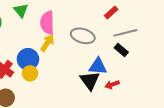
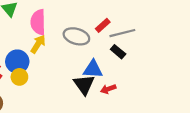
red rectangle: (111, 13) -> (103, 25), moved

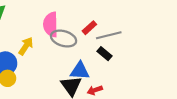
pink semicircle: (38, 22) -> (51, 25), moved

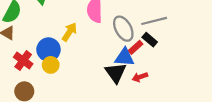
red rectangle: (89, 28) -> (135, 47), moved
gray ellipse: (64, 39) -> (123, 29), moved, turned 45

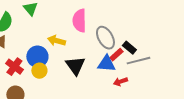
gray line: (154, 21) -> (138, 61), moved
yellow arrow: (69, 32) -> (56, 41), turned -108
black triangle: (116, 73) -> (75, 66), moved

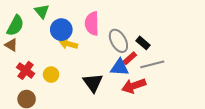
black rectangle: (129, 48) -> (143, 43), moved
blue circle: (37, 57) -> (61, 30), moved
black triangle: (75, 66) -> (93, 83), moved
red arrow: (120, 82) -> (134, 86), size x1.6

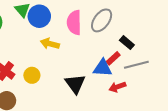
blue circle: (61, 30) -> (39, 16), moved
gray ellipse: (118, 41) -> (102, 20), moved, turned 65
red arrow: (134, 86) -> (117, 87), size x0.7

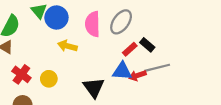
red rectangle: (113, 58) -> (130, 49), moved
red arrow: (117, 87) -> (137, 75), moved

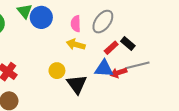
pink semicircle: (93, 24) -> (76, 24), size x0.7
yellow arrow: (67, 46) -> (76, 45), moved
yellow circle: (49, 79) -> (57, 71), moved

